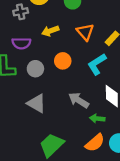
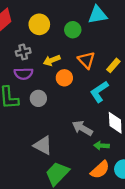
gray cross: (21, 12) -> (23, 52), moved
orange circle: (63, 61) -> (64, 78), moved
gray triangle: (37, 103) -> (43, 145), moved

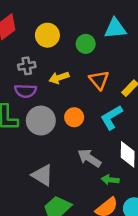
orange circle: (64, 78) -> (74, 117), moved
gray circle: (38, 98) -> (41, 121), size x1.5

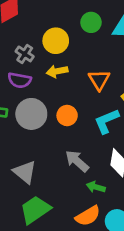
yellow circle: (47, 35) -> (56, 41), moved
green circle: (86, 44) -> (91, 22), moved
gray cross: (27, 66) -> (25, 54), turned 35

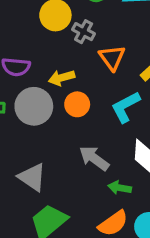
gray cross: (25, 54) -> (84, 32), moved
yellow arrow: (57, 71) -> (61, 78), moved

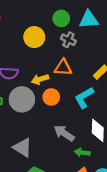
gray cross: (84, 32) -> (68, 40), moved
orange triangle: (112, 58) -> (63, 68), moved, turned -48

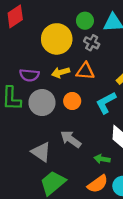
yellow circle: (34, 37) -> (57, 39), size x1.4
yellow arrow: (40, 79) -> (61, 72), moved
gray arrow: (64, 133) -> (71, 139), moved

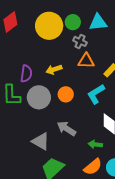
yellow circle: (57, 39) -> (49, 26), moved
orange triangle: (85, 71) -> (86, 61), moved
purple semicircle: (29, 75) -> (26, 74), turned -84

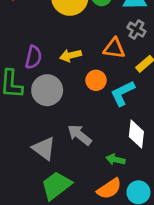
gray cross: (80, 41) -> (136, 29), moved
orange circle: (66, 94) -> (96, 80), moved

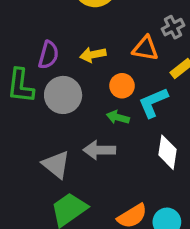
gray cross: (136, 29) -> (173, 27), turned 30
gray arrow: (79, 135) -> (99, 150), turned -40
green arrow: (116, 160) -> (118, 117), moved

